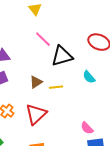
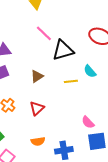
yellow line: (56, 87) -> (71, 81), moved
red triangle: (36, 114) -> (37, 108), size x0.7

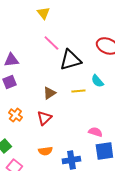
brown triangle: (37, 76) -> (49, 93), moved
pink semicircle: (88, 122) -> (95, 132), turned 152

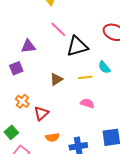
purple triangle: (11, 60) -> (28, 46), moved
red triangle: (44, 118) -> (41, 113), moved
pink semicircle: (95, 132) -> (87, 103), moved

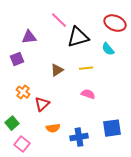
cyan semicircle: (104, 67) -> (108, 49), moved

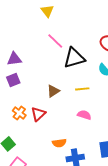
purple triangle: (29, 37) -> (14, 59), moved
red triangle: (42, 104) -> (38, 114), moved
orange semicircle: (53, 128) -> (59, 143), moved

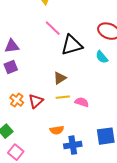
yellow line: (82, 89) -> (63, 97), moved
brown triangle: (53, 91) -> (60, 78), moved

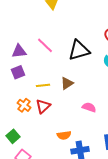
pink line: (53, 28) -> (45, 45), moved
yellow line: (63, 97) -> (43, 85), moved

